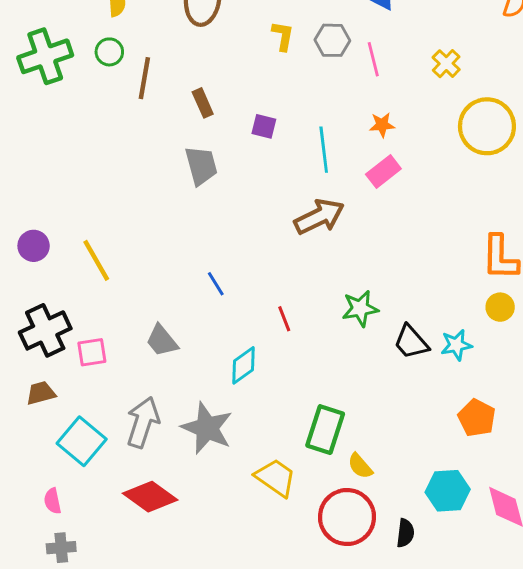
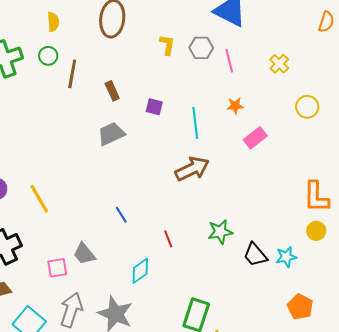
yellow circle: (487, 126) -> (307, 107), size x0.6
gray trapezoid: (201, 166) -> (111, 134), turned -100
pink rectangle: (383, 171) -> (255, 138), moved
pink square: (92, 352) -> (57, 268), moved

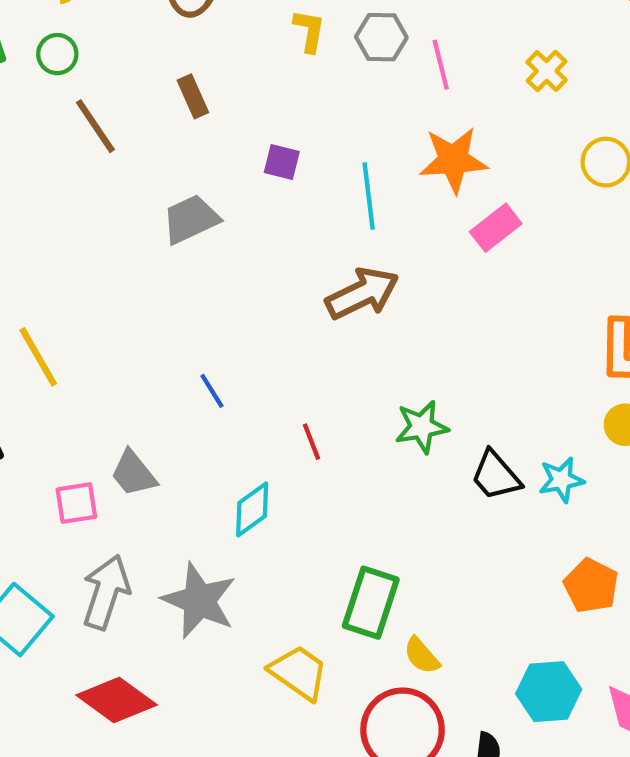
brown line: (72, 74) -> (95, 126), moved, turned -44
brown rectangle: (112, 91) -> (193, 96), moved
orange star: (235, 106) -> (453, 160), size x1.8

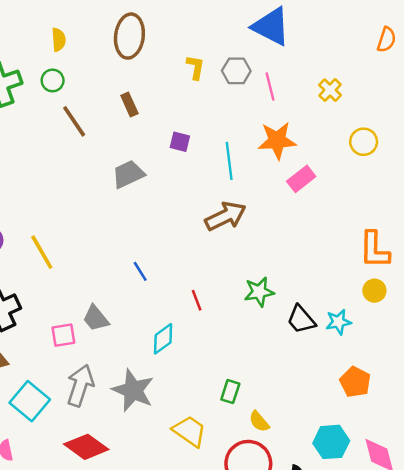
green rectangle: (371, 603) -> (230, 392), size x0.6

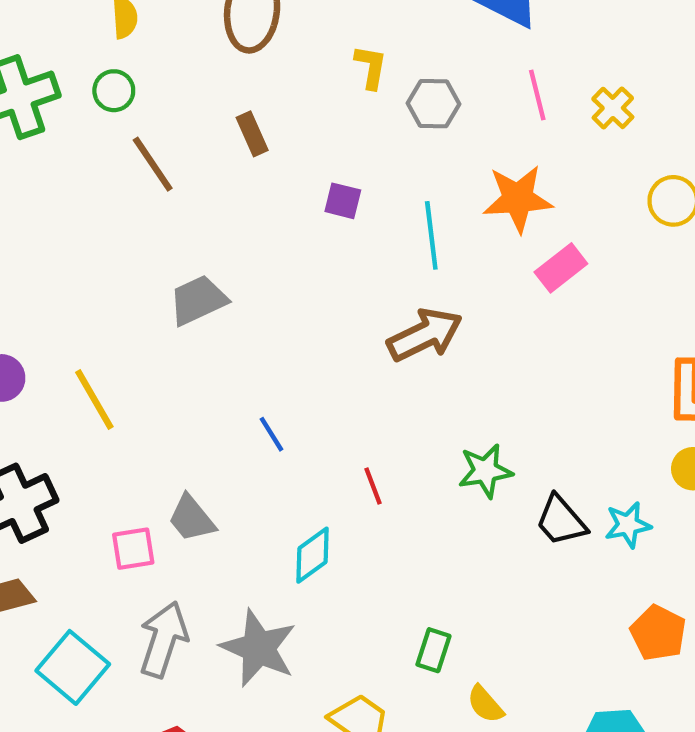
gray hexagon: (236, 71) -> (433, 104), moved
pink line: (270, 86) -> (537, 95), moved
gray trapezoid: (128, 174) -> (198, 300), moved

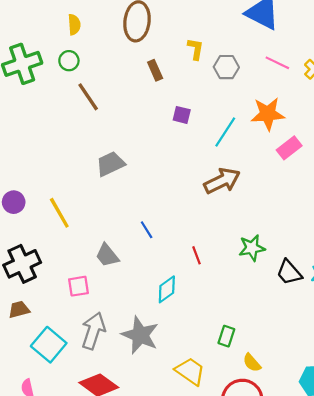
pink line: (537, 95) -> (277, 63), turned -50
brown rectangle: (252, 134) -> (155, 70), moved
cyan line: (431, 235) -> (225, 132), turned 40
gray trapezoid: (192, 518) -> (107, 255), moved

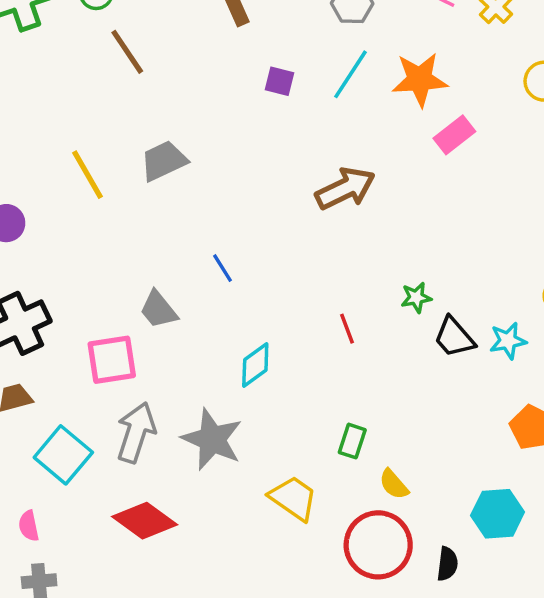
cyan line: (225, 132) -> (350, 74), moved
yellow line: (59, 213) -> (88, 175), moved
green star: (252, 248) -> (416, 297), moved, size x0.7
red line: (197, 255) -> (347, 329), moved
pink square: (79, 286) -> (112, 360), size x1.4

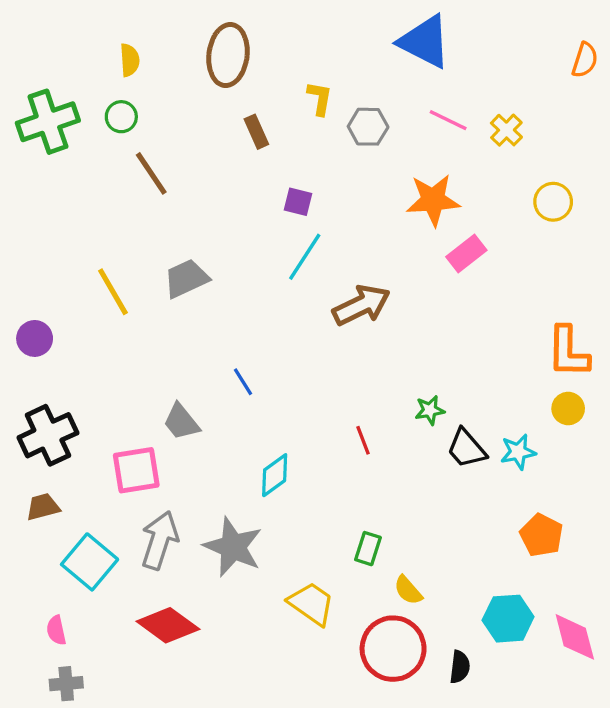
cyan line: (350, 74) -> (305, 257), moved

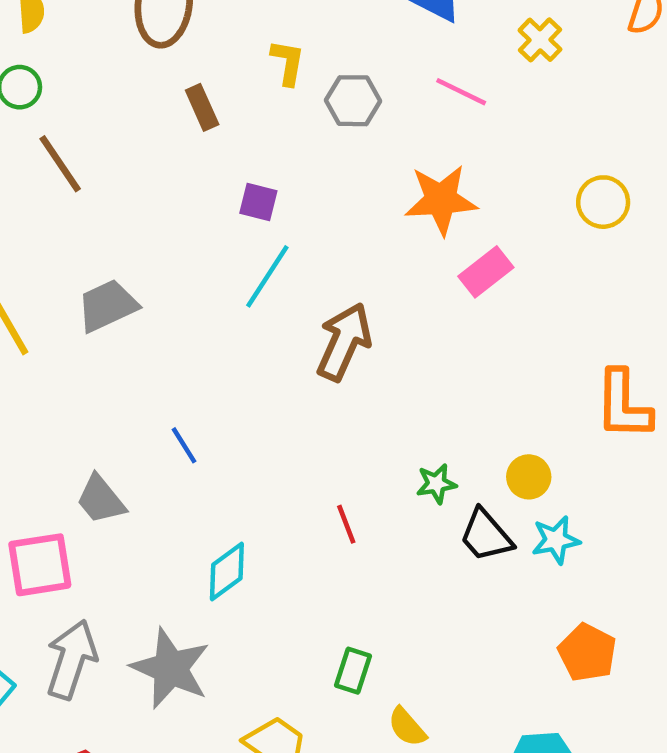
yellow cross: (506, 130) -> (540, 40), moved
brown arrow: (361, 305) -> (344, 342), turned -40
yellow circle: (568, 409) -> (529, 477), moved

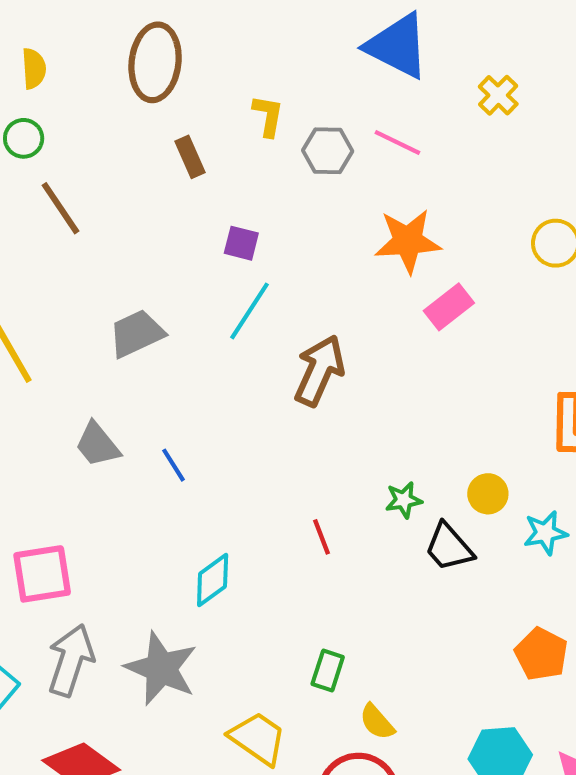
pink line: (461, 92) -> (397, 142), moved
gray trapezoid: (107, 306) -> (137, 334), moved
gray trapezoid: (101, 499) -> (98, 444), moved
cyan star: (556, 540) -> (545, 533), moved

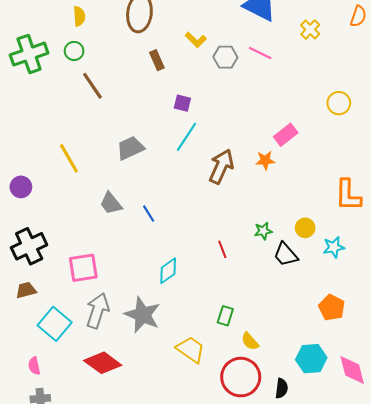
yellow L-shape: (268, 116) -> (196, 40), turned 125
orange star: (408, 241) -> (265, 160), moved, size x0.6

